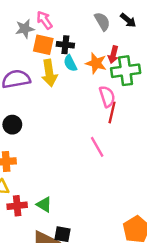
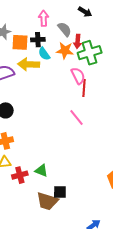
pink arrow: (44, 20) -> (44, 18), moved, turned 42
gray semicircle: (102, 21) -> (65, 29), moved
yellow arrow: (49, 73) -> (29, 64), turned 110

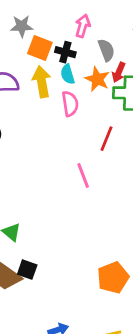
yellow arrow: (29, 64) -> (42, 82), turned 60
pink semicircle: (78, 76) -> (70, 104), moved

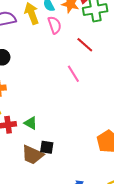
red line: (107, 139) -> (85, 45), turned -60

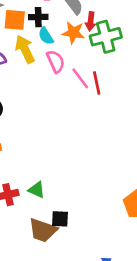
red line: (85, 45) -> (97, 83), turned 42
pink line: (73, 74) -> (80, 78), moved

